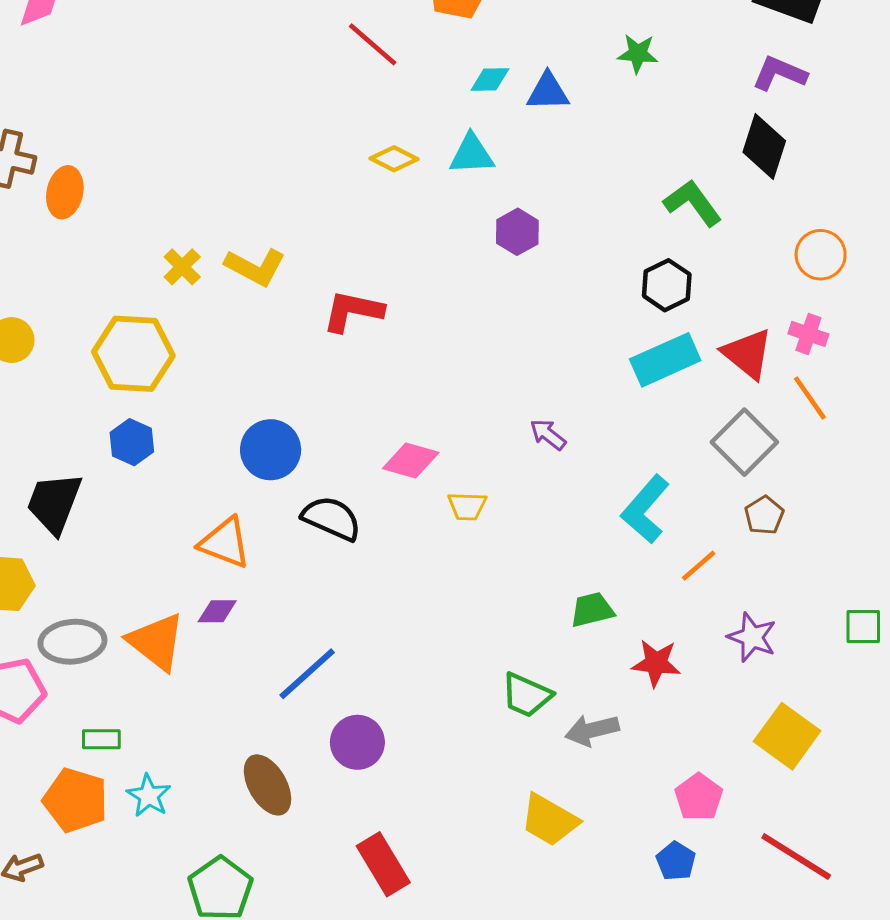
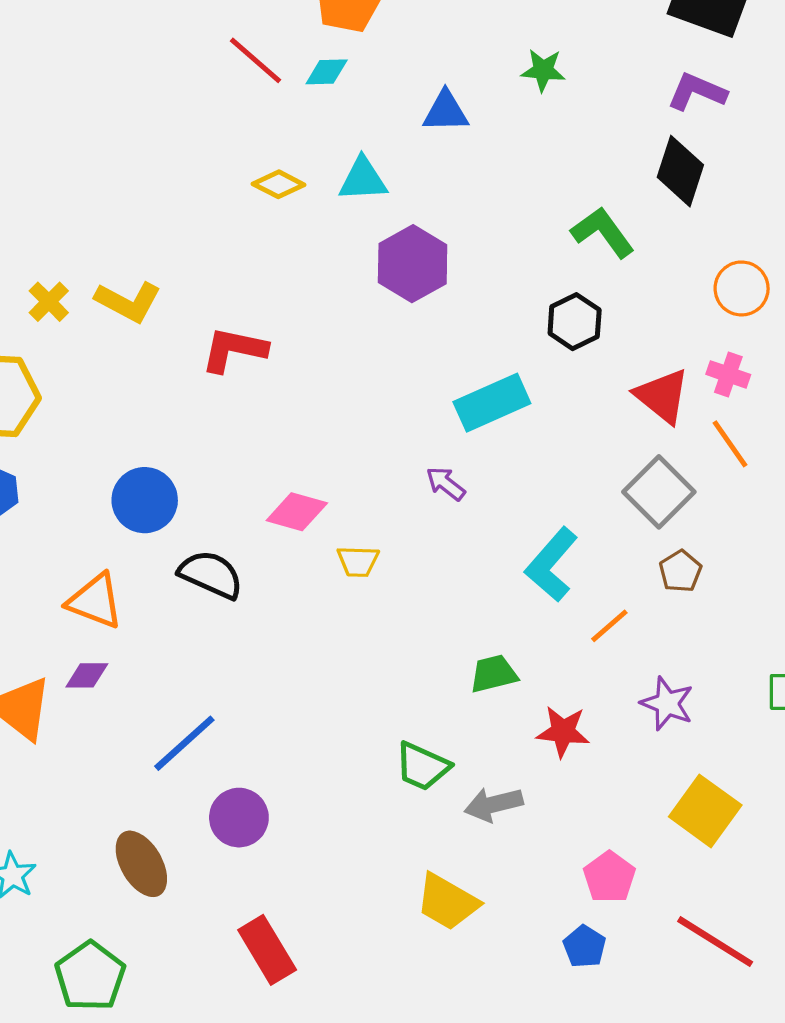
cyan diamond: (490, 79) -> (327, 72), moved
purple hexagon: (517, 232) -> (413, 264), size x1.5
cyan rectangle: (665, 360) -> (492, 403), moved

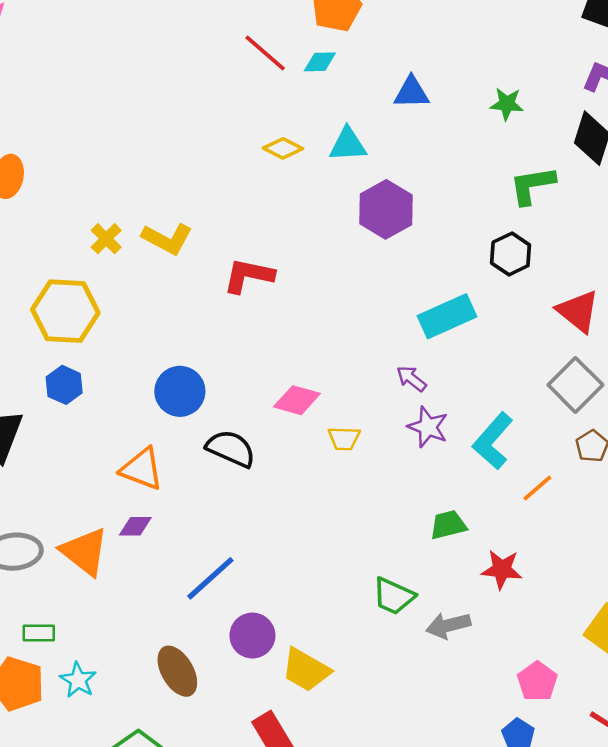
green star: (543, 70) -> (507, 104), moved
green L-shape: (603, 232) -> (532, 185), turned -63
purple star: (667, 703) -> (428, 427), moved
yellow trapezoid: (447, 902) -> (306, 670), moved

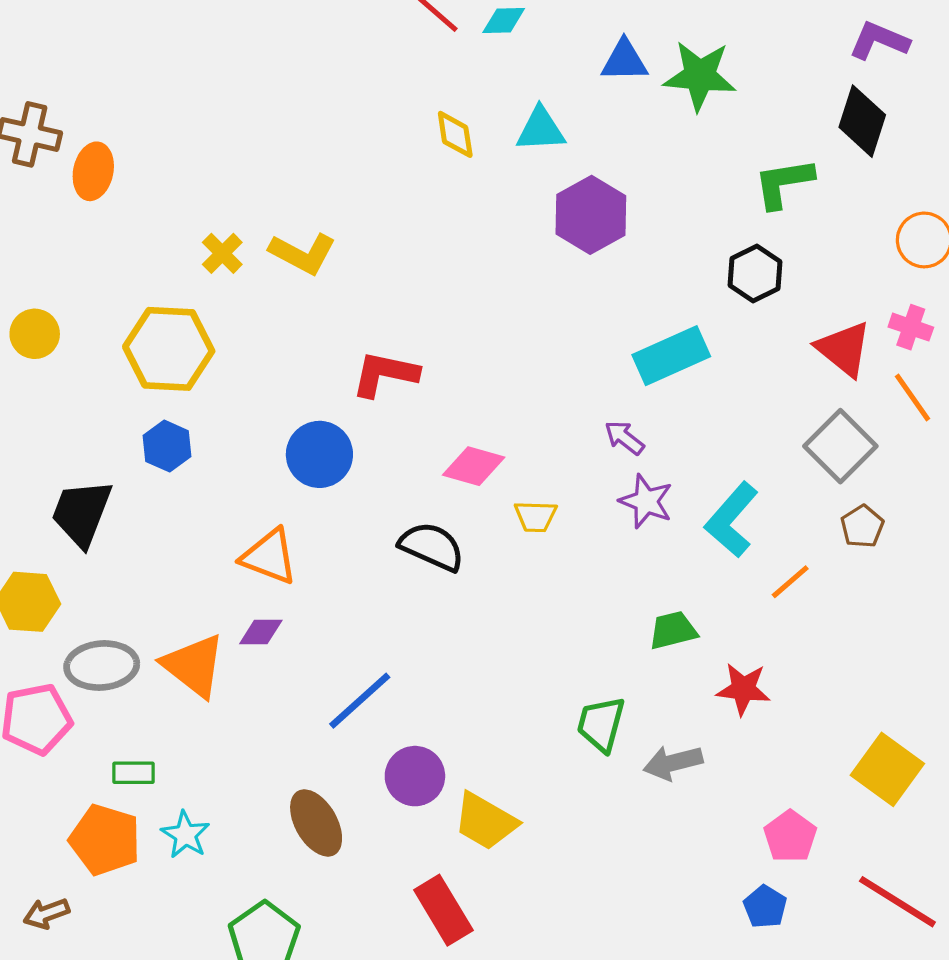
green star: (507, 104) -> (700, 76), moved, size x1.6
yellow diamond: (283, 148) -> (455, 134), turned 54
red L-shape: (249, 276) -> (385, 374), moved
black semicircle: (231, 449) -> (432, 547), moved
green trapezoid: (394, 596) -> (601, 724), turned 81

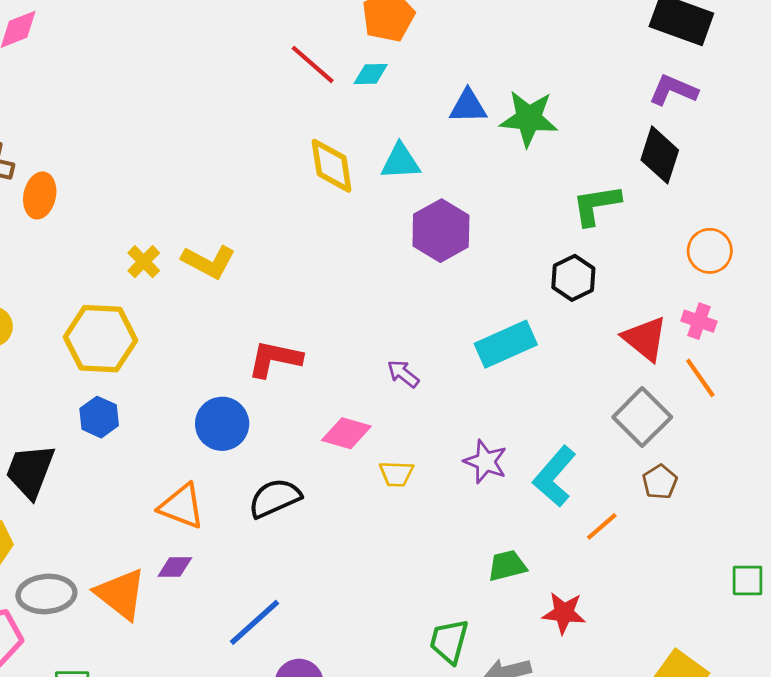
yellow diamond: (455, 134) -> (332, 166), size x1.4
purple arrow: (624, 438) -> (403, 374), moved
black semicircle: (432, 547) -> (275, 498), moved, turned -48

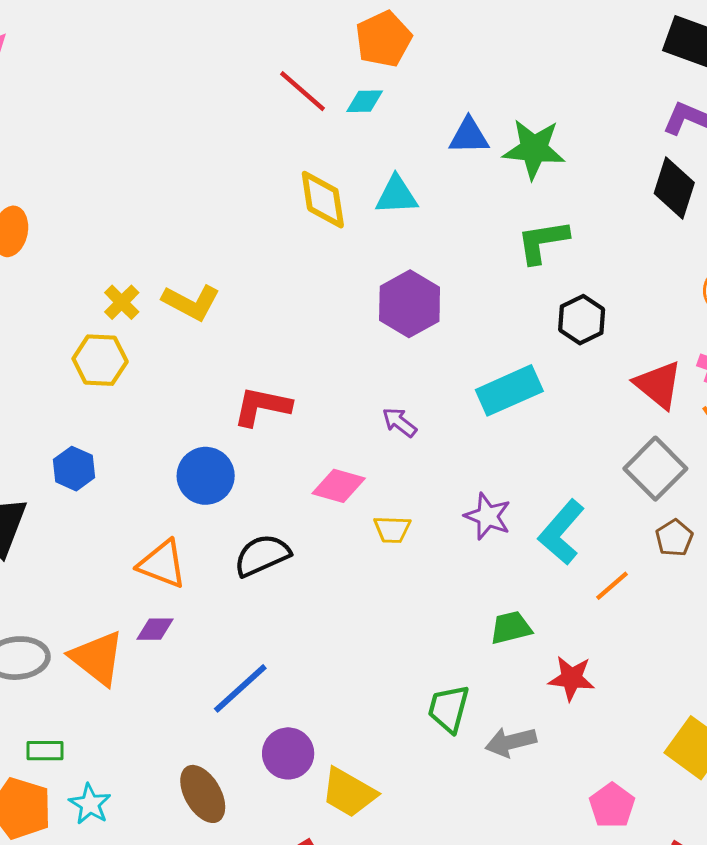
green L-shape: (596, 205) -> (543, 242), moved
purple hexagon: (441, 231) -> (410, 304), moved
yellow hexagon: (101, 339) -> (100, 360), moved, size x0.7

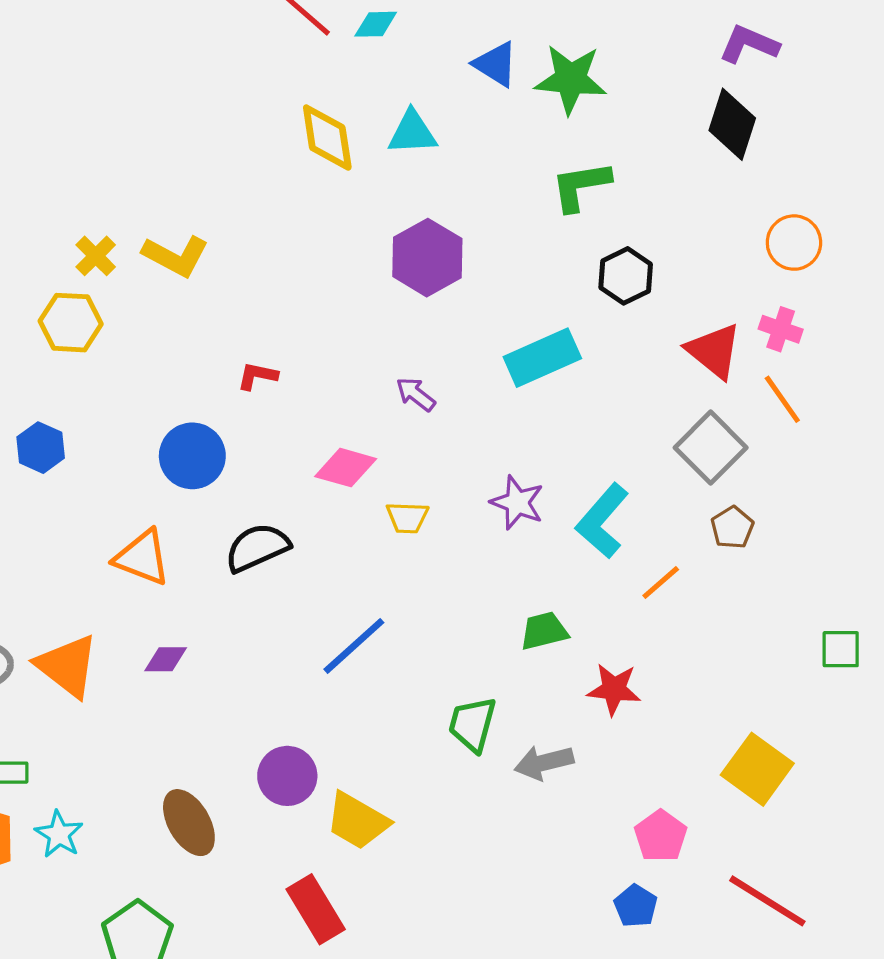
blue triangle: (469, 136) -> (496, 64), turned 33
red L-shape: (262, 406) -> (257, 376), size x0.6
purple diamond: (155, 629) -> (166, 659), moved
blue line: (240, 688) -> (354, 646), moved

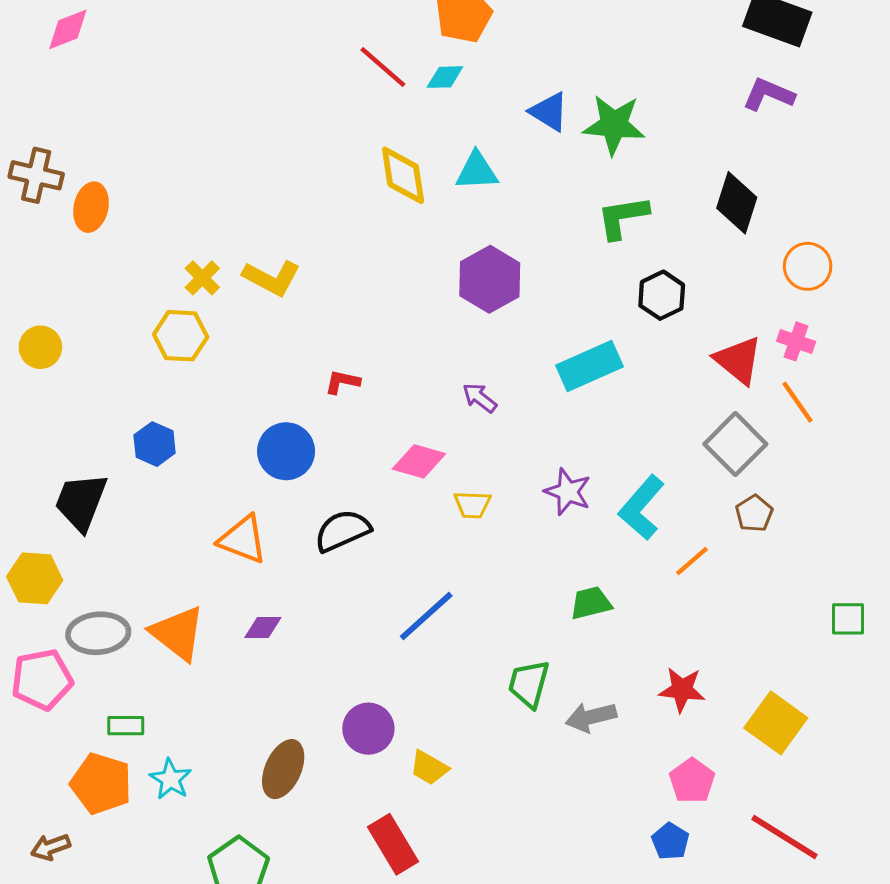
black diamond: (732, 124) -> (737, 203), moved
red star: (614, 689) -> (682, 690), moved
yellow trapezoid: (357, 821) -> (429, 768), size x0.7
brown ellipse: (189, 823) -> (283, 769), turned 54

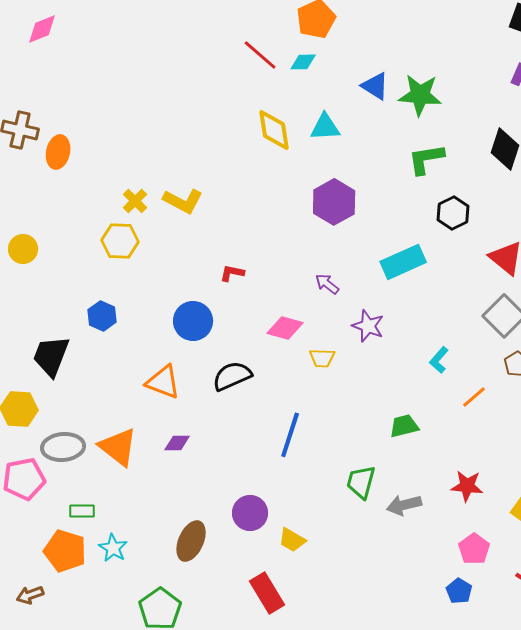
purple star: (568, 492) -> (368, 326), moved
cyan L-shape: (641, 508) -> (439, 360), size x0.6
blue line: (426, 616) -> (290, 435), turned -30

